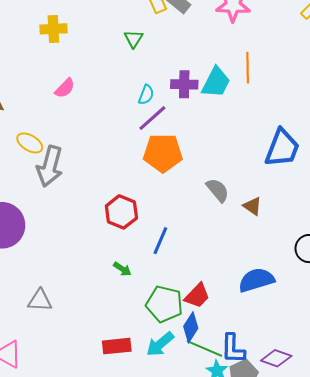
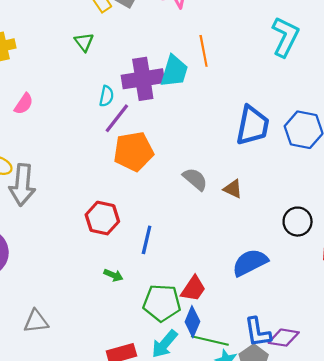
purple cross: (184, 84) -> (143, 79), size x1.5
blue L-shape: (233, 349) -> (258, 332), moved

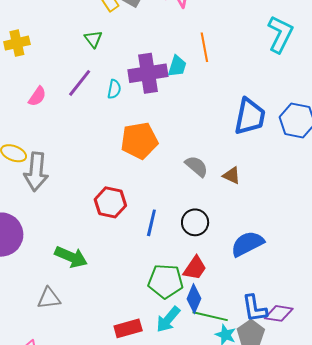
cyan trapezoid: (174, 71) -> (177, 66), size x0.7
purple line: (117, 118) -> (80, 83), moved
black circle: (298, 222) -> (195, 222), moved
green arrow: (113, 275) -> (71, 257), moved, size x1.8

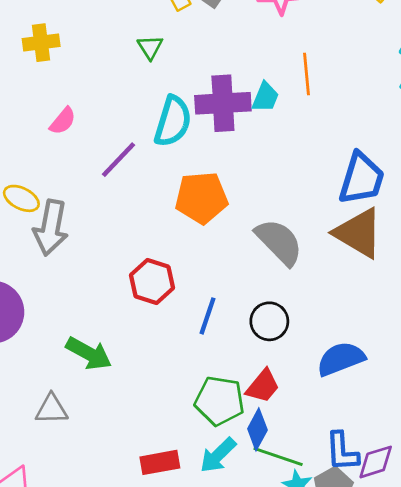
purple line: (80, 83) -> (119, 160), moved
cyan semicircle: (114, 89) -> (173, 121), size x1.8
gray semicircle: (196, 166) -> (279, 242), size x1.5
brown triangle: (232, 175) -> (358, 233), moved, size x2.0
purple diamond: (279, 313) -> (376, 462), turned -32

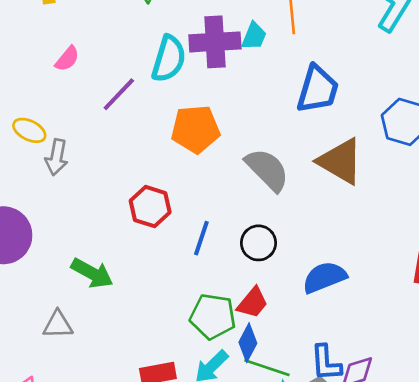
blue trapezoid: (362, 179) -> (318, 89), moved
gray arrow: (51, 228) -> (57, 157), size x0.7

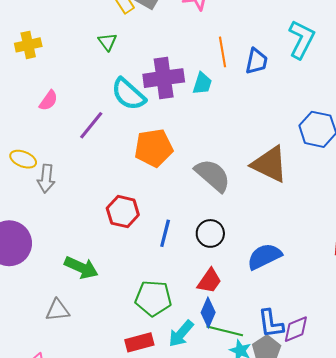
cyan trapezoid: (254, 36) -> (202, 83), moved
cyan semicircle: (169, 59) -> (128, 94), turned 120
blue trapezoid: (318, 89) -> (257, 61), moved, size x0.7
green pentagon: (213, 316) -> (153, 298), moved

